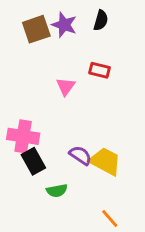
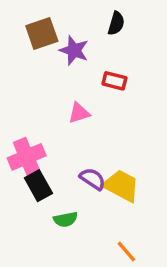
purple star: (64, 25) -> (74, 50), moved
pink triangle: (66, 86) -> (79, 113), moved, turned 36
pink cross: (23, 136) -> (27, 157), turned -32

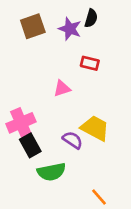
purple star: (74, 50) -> (70, 29), moved
yellow trapezoid: (121, 186) -> (95, 128), moved
green semicircle: (65, 219) -> (51, 172), size x1.5

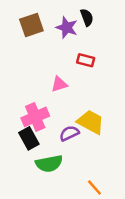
black semicircle: (91, 18) -> (87, 17), turned -36
pink cross: (21, 123) -> (35, 117), moved
purple semicircle: (73, 140) -> (69, 133), turned -60

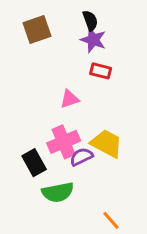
black semicircle: (87, 17) -> (90, 21), moved
purple star: (67, 27) -> (93, 40), moved
pink cross: (35, 117) -> (64, 142), moved

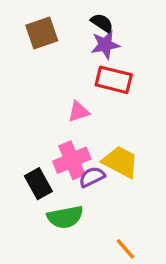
black semicircle: (90, 21) -> (102, 23), turned -36
purple star: (93, 40) -> (105, 45), turned -30
red rectangle: (101, 71) -> (114, 80), size x1.5

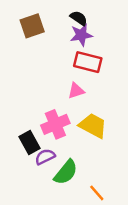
pink triangle: (79, 112) -> (76, 91), moved
purple semicircle: (92, 177) -> (45, 157), moved
green semicircle: (65, 217) -> (66, 172), moved, turned -40

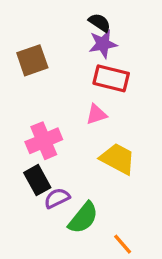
brown square: (32, 26) -> (32, 60), moved
pink cross: (55, 124) -> (44, 141), moved

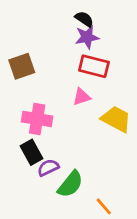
brown square: (32, 60) -> (22, 66), moved
pink cross: (44, 141) -> (37, 119), turned 32
yellow trapezoid: (118, 159) -> (116, 119), moved

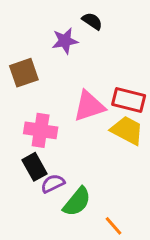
purple star: (87, 37) -> (65, 41), moved
red rectangle: (94, 66) -> (129, 100), moved
pink triangle: (81, 97) -> (89, 106), size x1.6

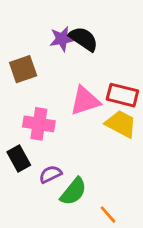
black semicircle: (92, 21) -> (84, 39), moved, size x1.5
black rectangle: (35, 167) -> (19, 158), moved

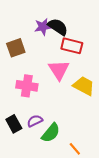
red rectangle: (122, 95) -> (72, 46), moved
pink triangle: (85, 101) -> (59, 70), turned -45
black rectangle: (19, 158) -> (14, 124), moved

